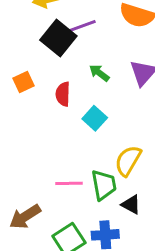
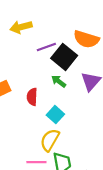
black square: (58, 38) -> (64, 57), moved
yellow semicircle: (128, 161) -> (50, 140), moved

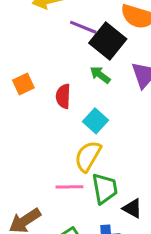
purple line: (46, 47) -> (83, 27), turned 42

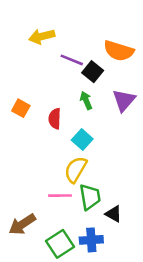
black square: (108, 41) -> (93, 72), size x0.7
green arrow: (100, 75) -> (86, 100), turned 30
orange square: (23, 84) -> (21, 108), turned -36

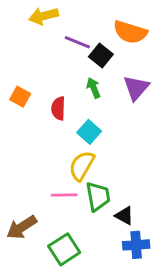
blue cross: (91, 240) -> (136, 245), moved

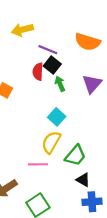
black square: (101, 56) -> (52, 65), moved
red semicircle: (58, 108) -> (38, 72), moved
green trapezoid: (98, 196) -> (75, 155), moved, turned 50

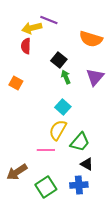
purple line: (48, 50) -> (49, 20), moved
red semicircle: (38, 72) -> (26, 46), moved
blue cross: (92, 202) -> (79, 185), moved

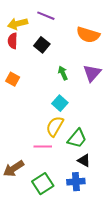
yellow arrow: (32, 28) -> (18, 24), moved
red semicircle: (26, 46) -> (13, 41), moved
black square: (59, 60) -> (42, 45), moved

